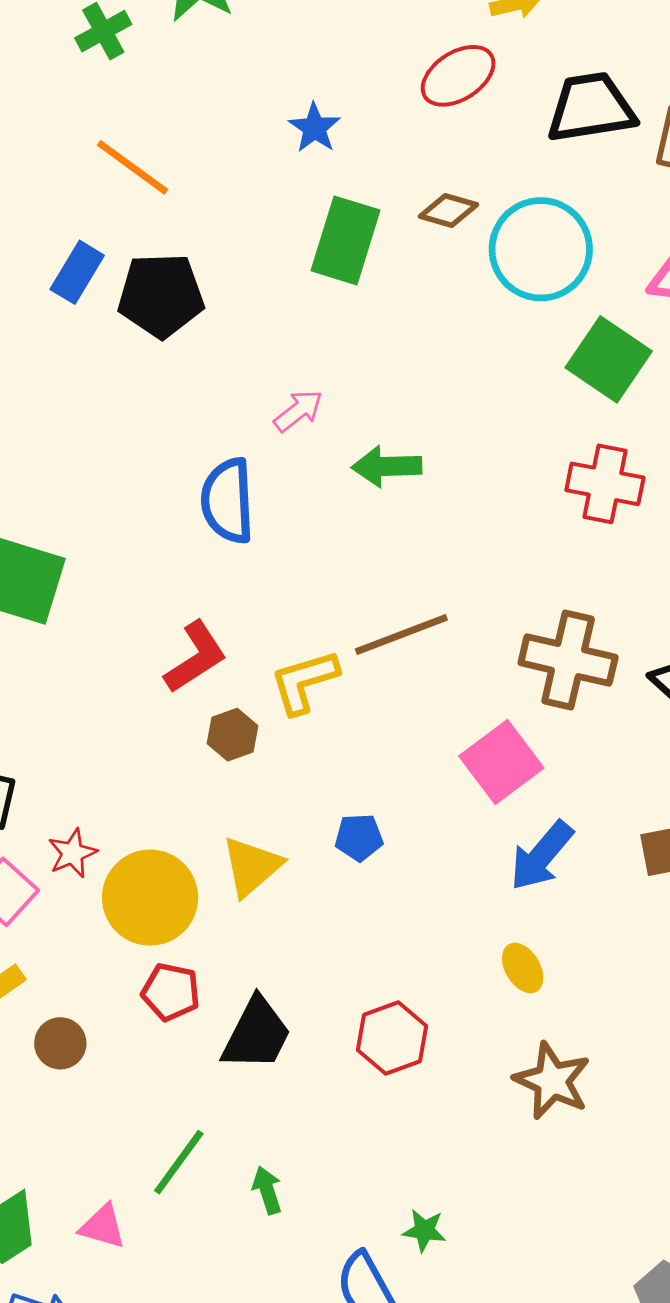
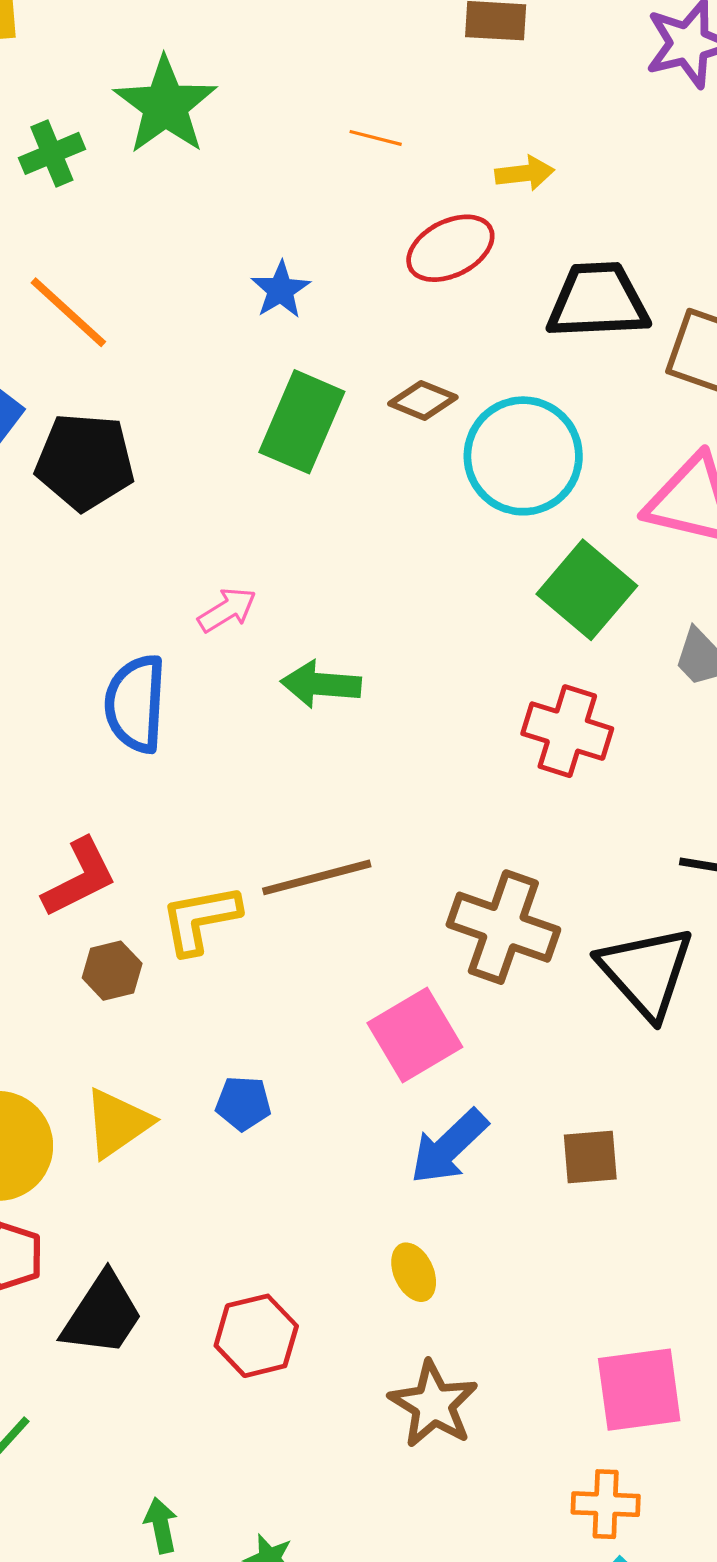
green arrow: (267, 1190) -> (161, 1525), moved

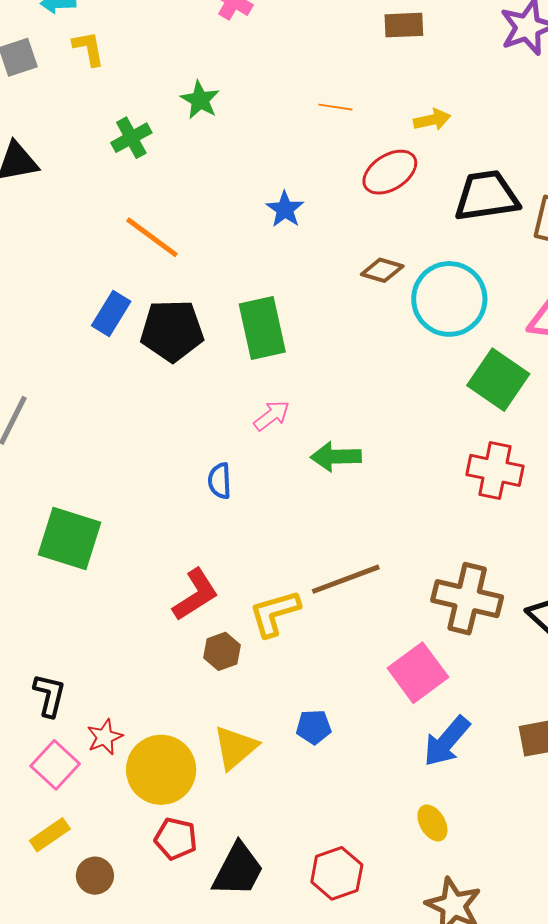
green star: (165, 105) -> (200, 100), size x0.6
green rectangle: (302, 422) -> (262, 328), moved, turned -30
blue semicircle: (135, 704) -> (220, 481), size x0.6

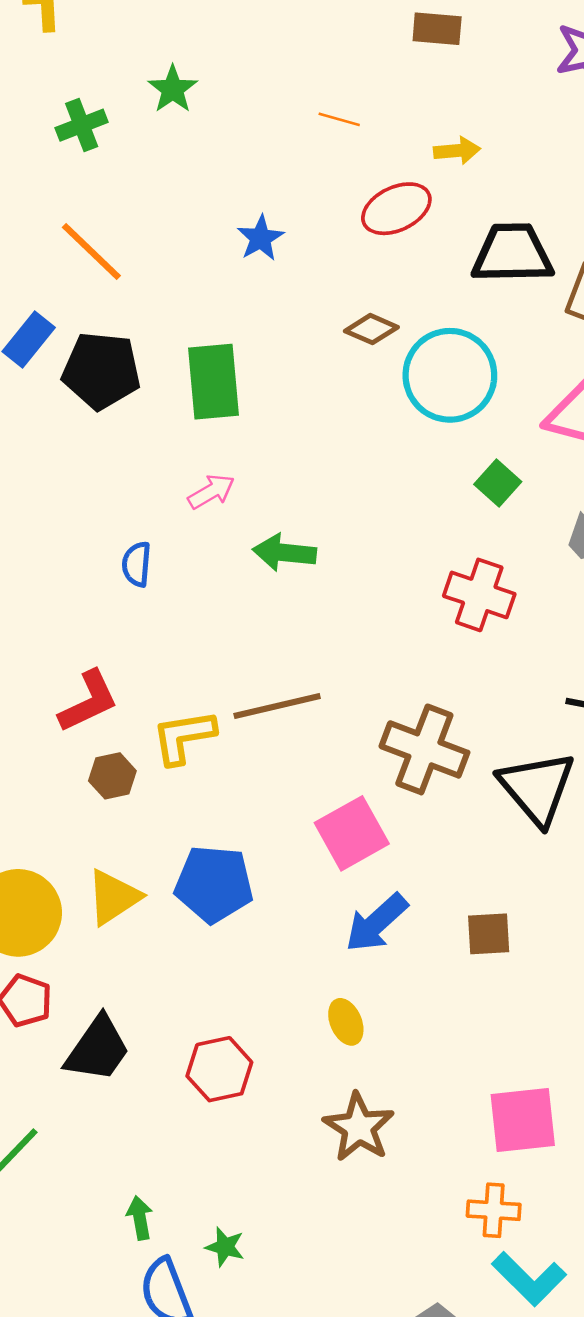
green square: (498, 380) -> (498, 483), size x0.6
blue pentagon: (314, 727) -> (214, 884), size x1.8

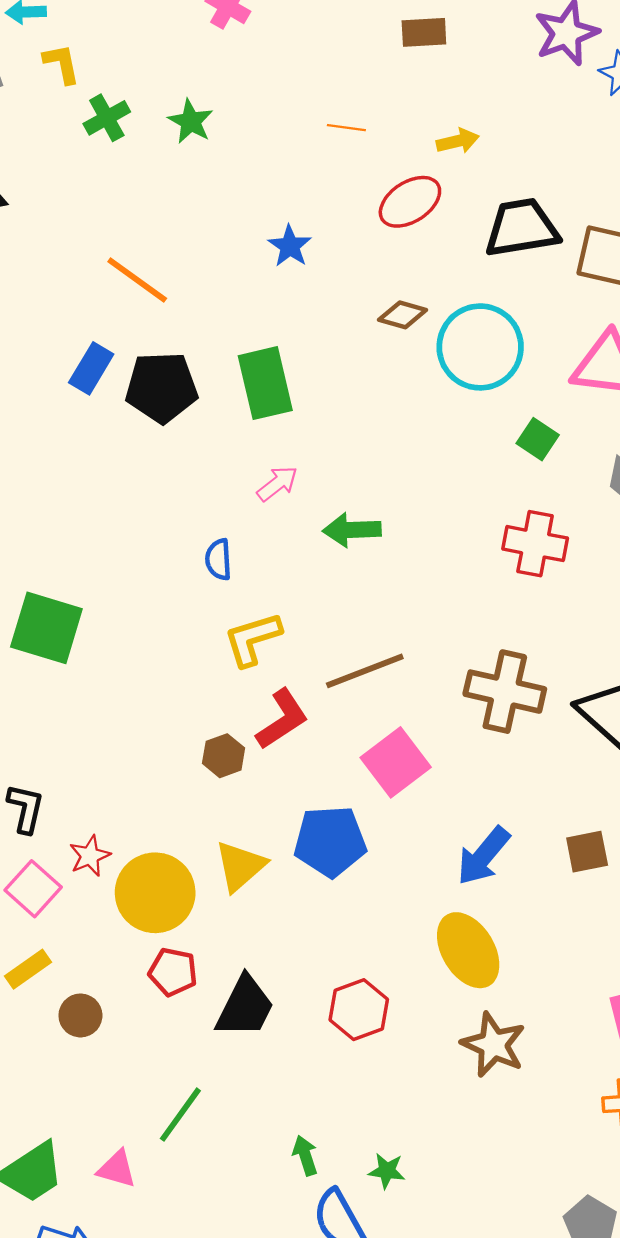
green cross: (82, 125) -> (107, 118), moved
red L-shape: (88, 701) -> (282, 719), moved
yellow L-shape: (184, 737) -> (253, 639), moved
pink square: (352, 833) -> (396, 762), moved
yellow ellipse: (346, 1022) -> (468, 950), size x1.8

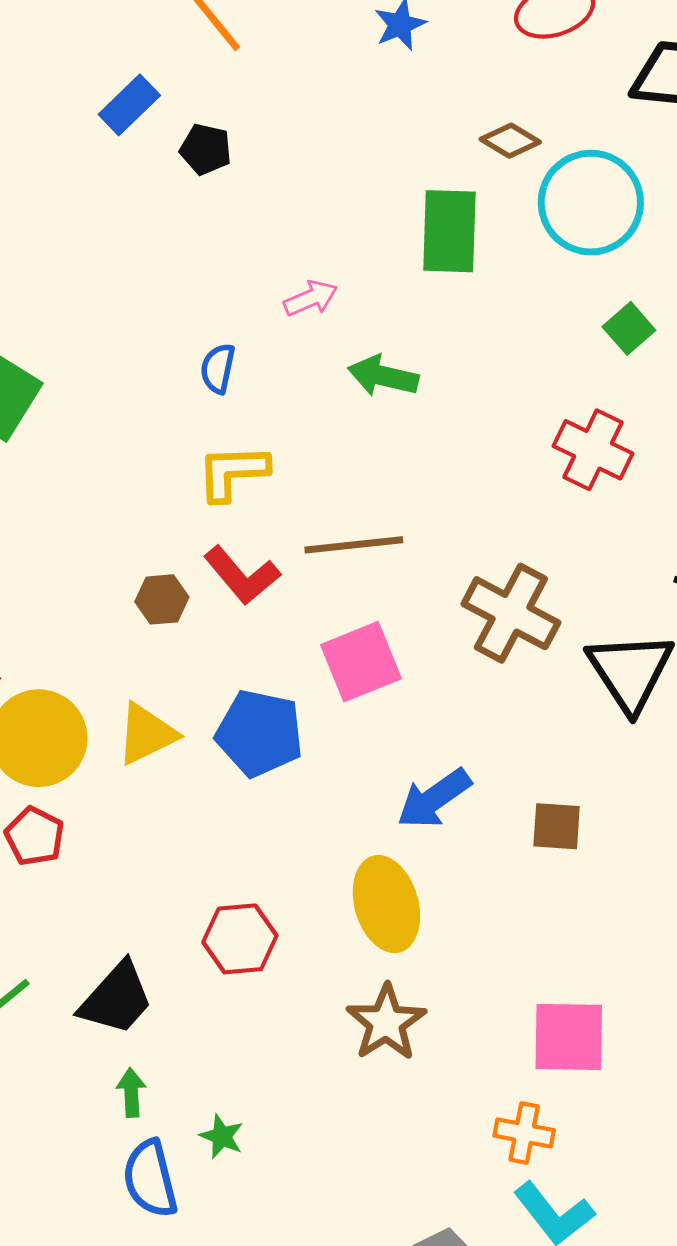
green rectangle: (265, 383) -> (449, 231), moved
black pentagon: (162, 387) -> (206, 149), size x0.6
red L-shape: (282, 719) -> (242, 575), turned 68
black trapezoid: (245, 1007) -> (116, 999), moved

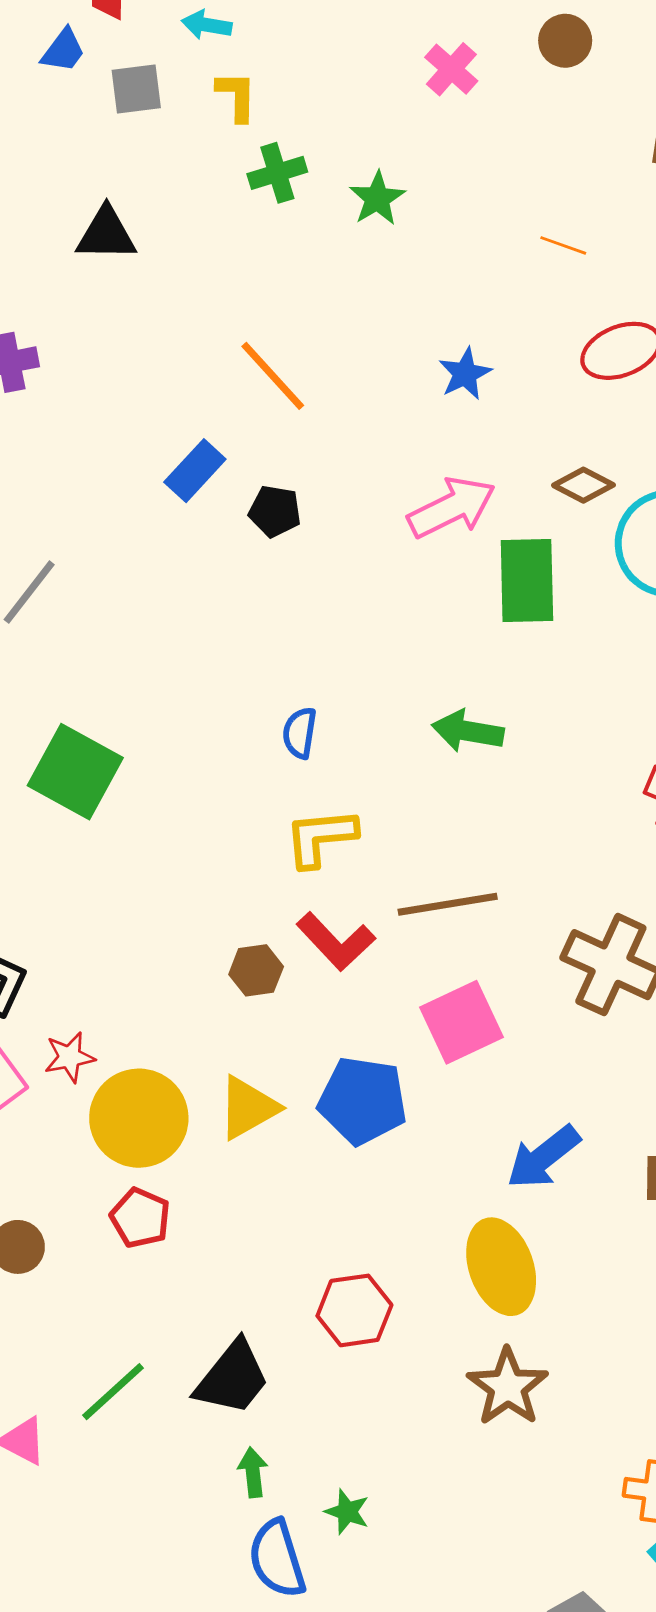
pink arrow: (311, 298) -> (452, 508), moved, size x1.6

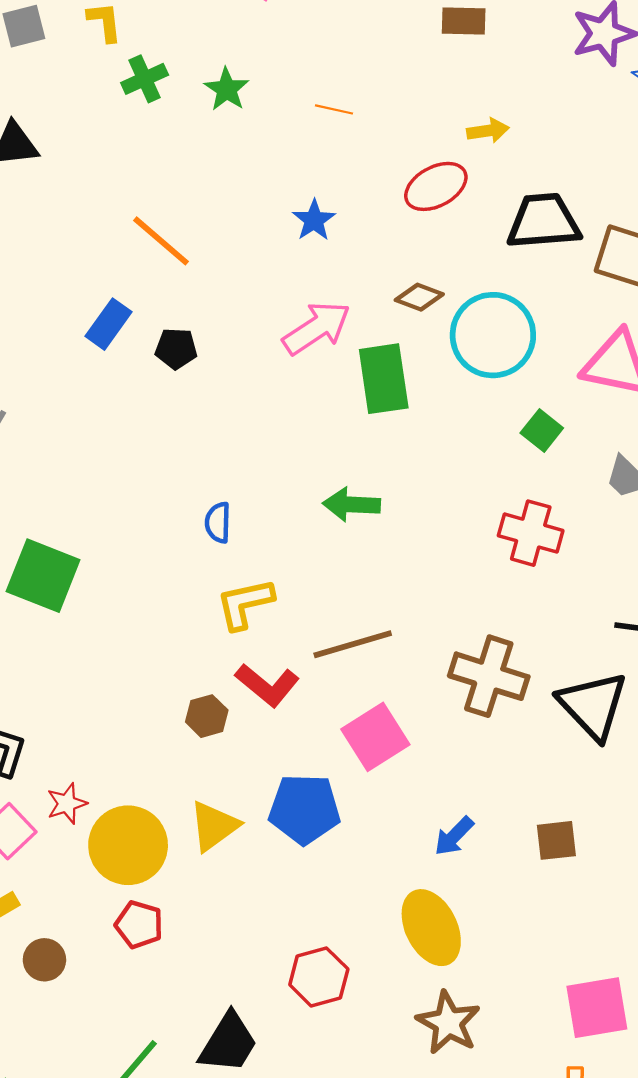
orange line: (563, 245) -> (334, 109), moved
blue arrow: (543, 1157) -> (454, 836), size x0.7

